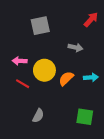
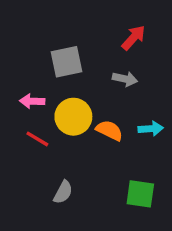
red arrow: (91, 19) -> (133, 38), moved
gray square: (40, 26) -> (67, 62), moved
orange semicircle: (66, 78) -> (109, 130), turned 70

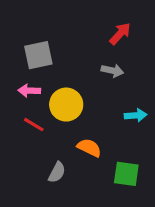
gray square: (67, 62) -> (38, 55), moved
orange semicircle: (109, 130) -> (89, 148), moved

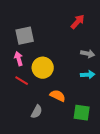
gray arrow: (112, 71) -> (88, 54), moved
pink arrow: (29, 91) -> (19, 59), turned 72

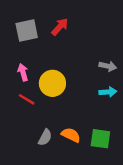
red arrow: (78, 22) -> (60, 27), moved
gray square: (25, 36) -> (27, 30), moved
orange semicircle: (58, 96) -> (71, 135), moved

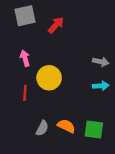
gray square: (27, 30) -> (25, 16), moved
pink arrow: (23, 72) -> (25, 58), moved
red line: (27, 99) -> (25, 93), turned 63

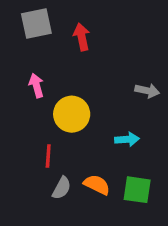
red arrow: (56, 25) -> (82, 37), turned -54
cyan arrow: (101, 86) -> (127, 139), moved
red line: (25, 93) -> (48, 156), moved

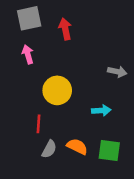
pink arrow: (36, 86) -> (28, 54), moved

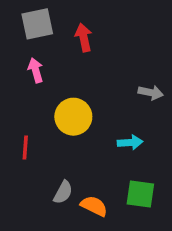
red line: (38, 124) -> (25, 148), moved
orange semicircle: (77, 146) -> (94, 206), moved

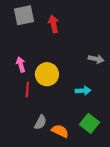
pink arrow: (36, 70) -> (21, 64), moved
red line: (25, 148) -> (27, 90), moved
green square: (140, 194) -> (90, 123), turned 30

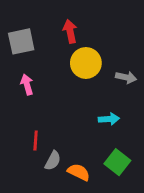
gray square: (24, 15) -> (21, 41), moved
yellow circle: (47, 74) -> (86, 63), moved
red line: (27, 90) -> (36, 141), moved

